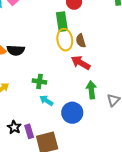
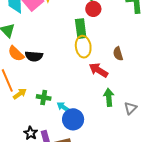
brown semicircle: (81, 41) -> (118, 54), moved
green cross: (39, 81) -> (44, 97), moved
blue circle: (72, 113) -> (73, 119), moved

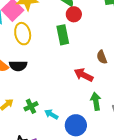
yellow ellipse: (83, 47) -> (23, 34), moved
green cross: (44, 97) -> (31, 106), turned -32
blue circle: (73, 119) -> (76, 125), moved

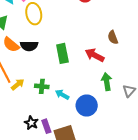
green rectangle: (63, 35) -> (62, 53), moved
green cross: (31, 106) -> (42, 86), turned 32

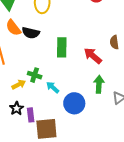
yellow arrow: (18, 84) -> (19, 84), moved

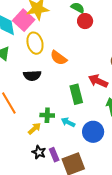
orange semicircle: (13, 28) -> (59, 58), moved
green rectangle: (62, 47) -> (76, 94), moved

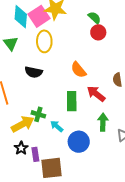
orange semicircle: (59, 58) -> (78, 70), moved
yellow arrow: (34, 129) -> (23, 124), size x1.6

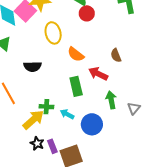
yellow ellipse: (44, 41) -> (53, 33), moved

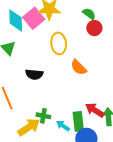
red arrow: (98, 74) -> (95, 110), moved
green rectangle: (76, 86) -> (78, 121), moved

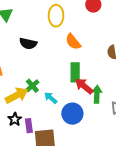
green cross: (43, 116) -> (32, 86), turned 32
green rectangle: (78, 121) -> (75, 72), moved

